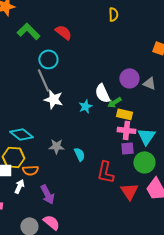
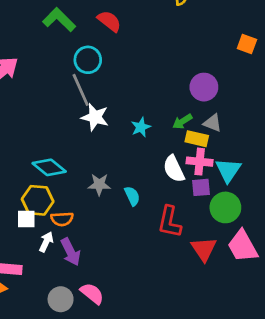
gray triangle: (149, 83) -> (212, 123), moved
white semicircle: (102, 93) -> (174, 169), moved
purple arrow: (47, 194) -> (71, 252), moved

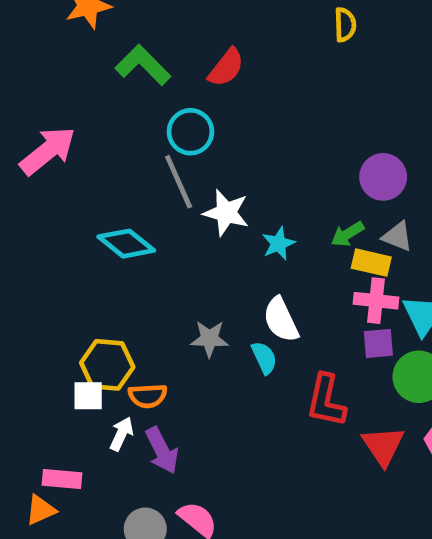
red semicircle: (109, 21) -> (226, 68), turned 90
white star: (95, 117) -> (226, 213), moved
cyan diamond: (49, 167) -> (126, 244), moved
white semicircle: (174, 169) -> (281, 320), moved

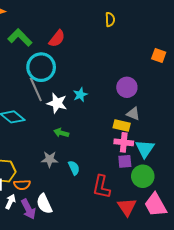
cyan circle: (190, 132) -> (41, 67), size x1.4
green arrow: (347, 234) -> (61, 133), moved, turned 48
cyan star: (278, 244) -> (80, 95), moved
white semicircle: (281, 320) -> (44, 204), moved

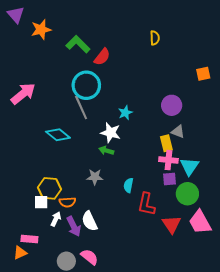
green L-shape: (20, 38) -> (78, 44), moved
orange square: (159, 56) -> (203, 74), turned -32
white star: (57, 103) -> (111, 133), moved
yellow rectangle: (122, 125) -> (166, 143), turned 63
cyan semicircle: (74, 168) -> (128, 185), moved, turned -144

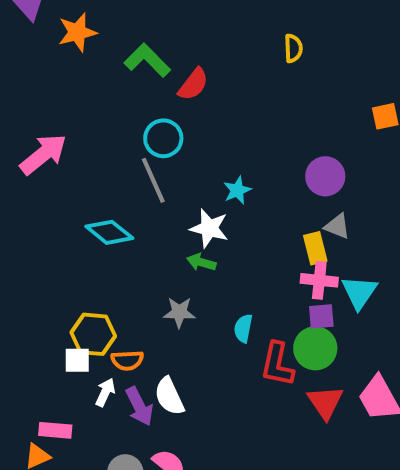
cyan circle: (86, 85) -> (163, 138), size x0.7
green circle: (187, 194) -> (315, 348), moved

